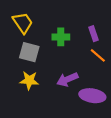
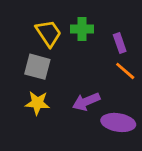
yellow trapezoid: (23, 23) -> (49, 33), moved
green cross: (61, 37) -> (82, 29), moved

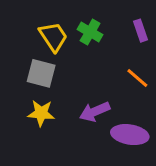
green cross: (82, 29) -> (90, 32), turned 30
purple rectangle: (120, 43) -> (141, 31), moved

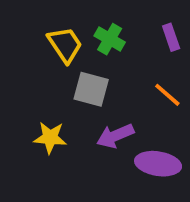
gray square: (41, 73) -> (91, 89), moved

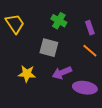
purple rectangle: (171, 37) -> (90, 28), moved
yellow trapezoid: (65, 45) -> (15, 24), moved

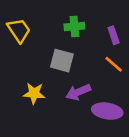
green cross: (59, 21) -> (74, 26), turned -35

